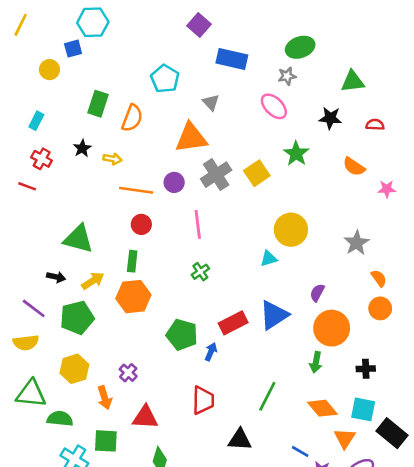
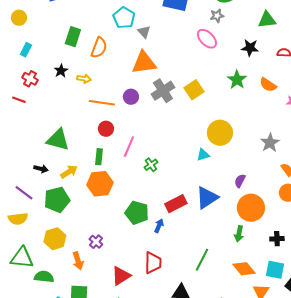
yellow circle: (49, 70) -> (19, 18), moved
gray triangle: (211, 102) -> (144, 32), moved
green star: (296, 154) -> (237, 80), moved
pink line: (198, 224) -> (129, 147), moved, turned 30
red triangle: (145, 417) -> (121, 276), moved, turned -35

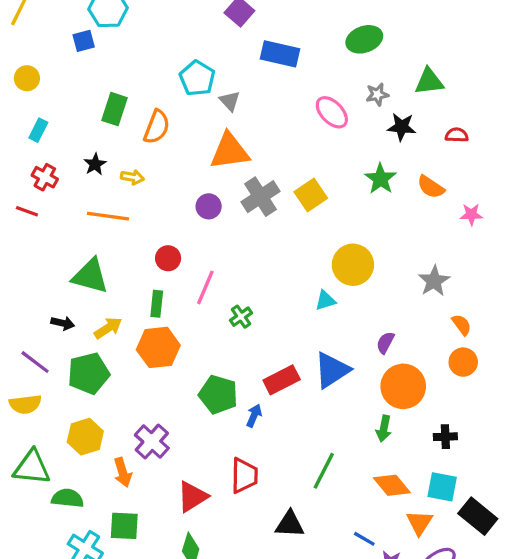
gray star: (217, 16) -> (377, 94), moved
orange line: (102, 103) -> (108, 216), moved
purple cross: (96, 242) -> (152, 442), size x1.5

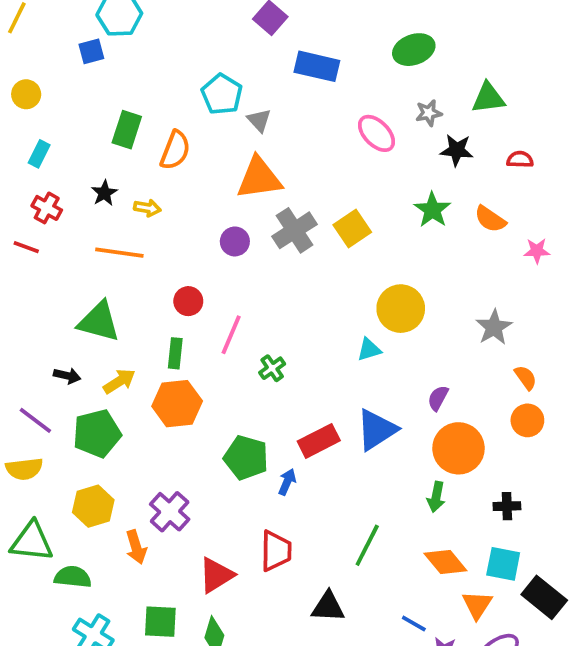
green square: (124, 526) -> (160, 622), moved

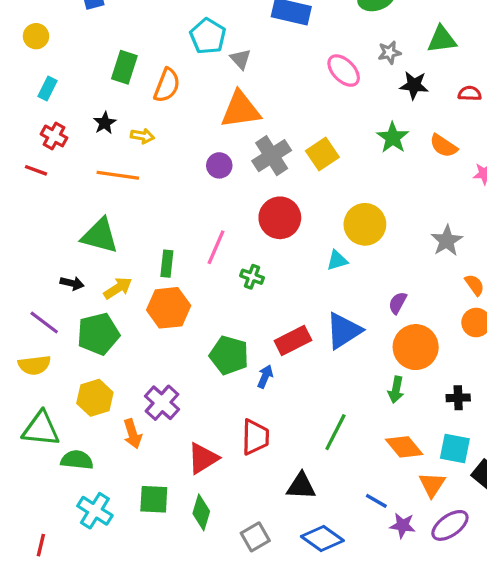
red circle: (188, 301) -> (280, 218), moved, size x1.6
green cross: (272, 368) -> (252, 277), turned -35

